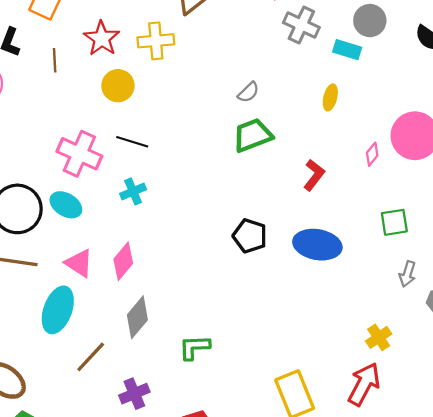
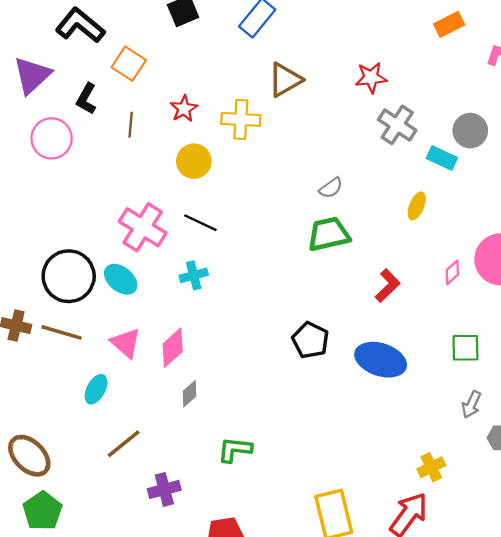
red star: (102, 38) -> (184, 109), size x0.7
cyan ellipse: (58, 310) -> (96, 389), size x0.6
gray diamond: (137, 317) -> (189, 394), moved, size x0.6

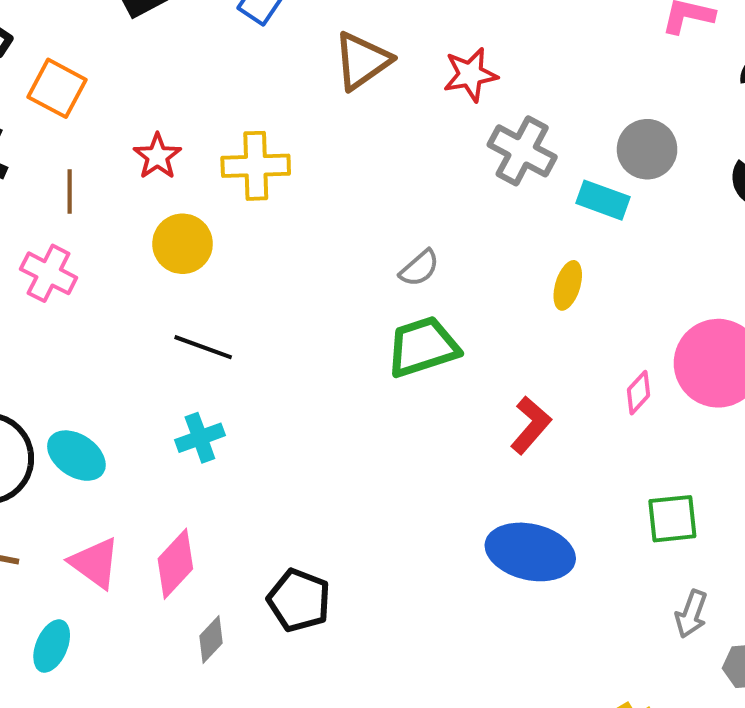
brown triangle: (285, 80) -> (362, 61), moved
pink cross: (143, 227) -> (49, 273), moved, size x0.7
black pentagon: (310, 340) -> (299, 600), moved

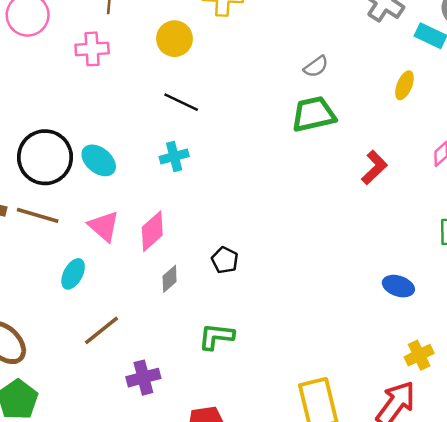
pink cross: (49, 273) -> (92, 49), turned -36
blue ellipse: (530, 552) -> (398, 286), moved, size x0.6
black pentagon: (299, 600) -> (225, 260), size x0.7

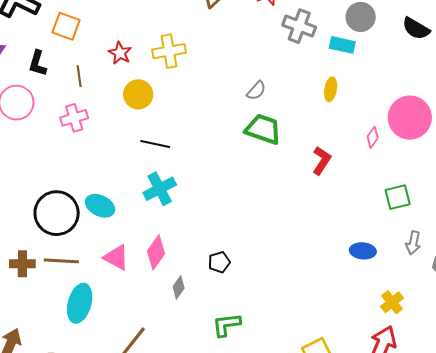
green trapezoid: (314, 114) -> (263, 129), turned 45
cyan cross: (174, 157) -> (160, 189), size x1.4
black pentagon: (225, 260) -> (219, 262), turned -30
cyan ellipse: (73, 274) -> (80, 303), moved, size x1.5

